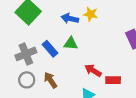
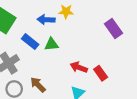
blue rectangle: (50, 49) -> (30, 42), moved
red rectangle: (113, 80) -> (101, 73), turned 64

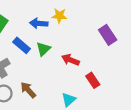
green triangle: (51, 44) -> (43, 49), turned -40
red arrow: (79, 67) -> (70, 60), moved

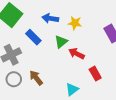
yellow star: (59, 16) -> (75, 23), moved
green triangle: (43, 49) -> (61, 42), moved

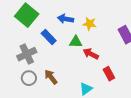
green triangle: (61, 42) -> (76, 42), turned 40

